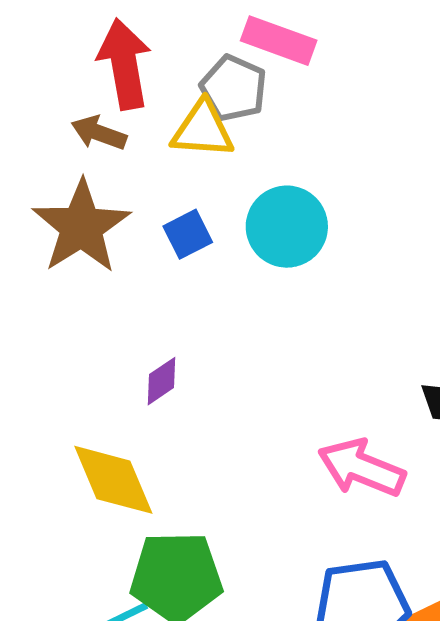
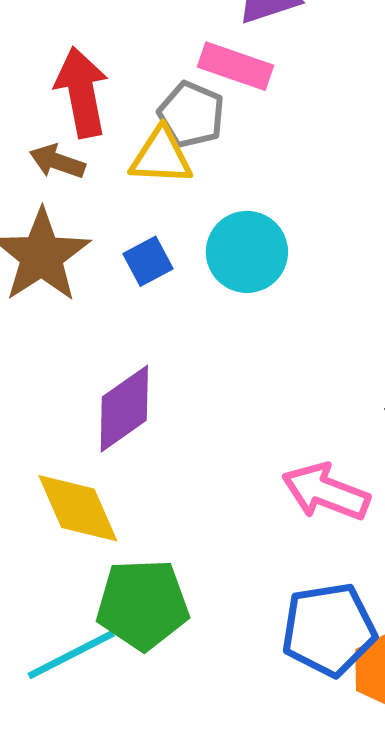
purple diamond: (161, 381) -> (124, 409), size x1.8

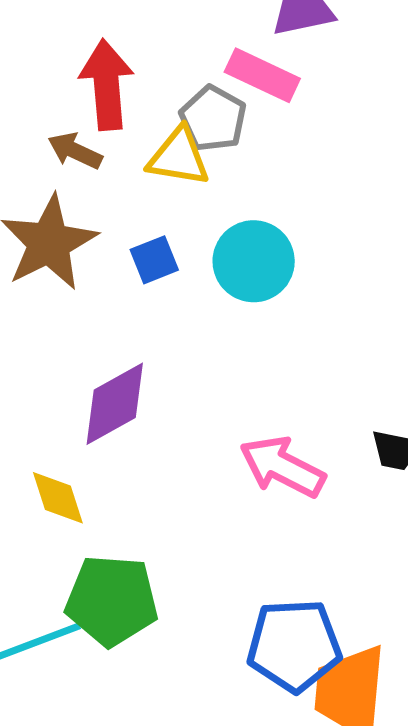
pink arrow: (326, 492) -> (282, 467), moved
yellow diamond: (78, 508) -> (58, 498), size x0.7

